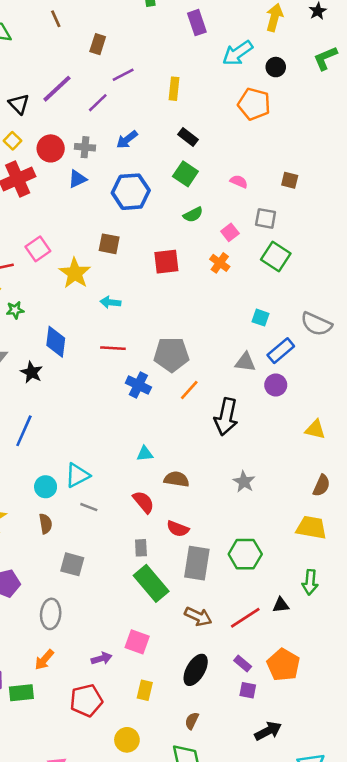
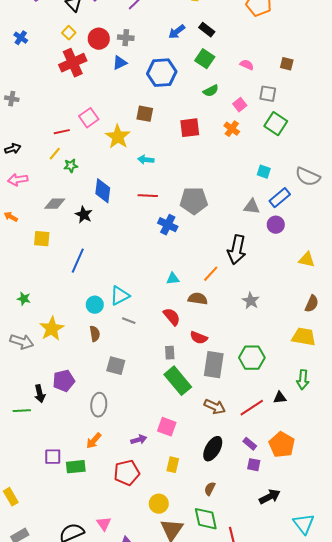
blue arrow: (127, 140) -> (177, 32), moved
orange line: (189, 390) -> (211, 274), moved

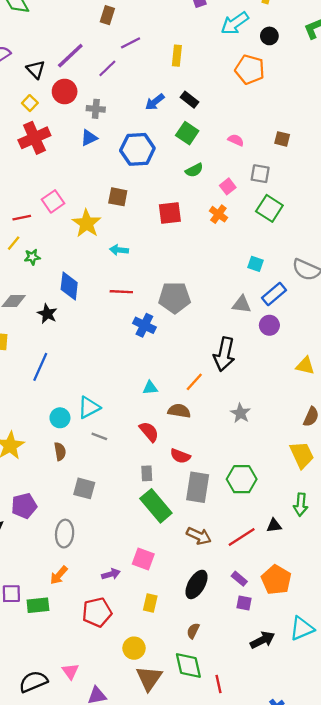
red circle: (99, 39) -> (65, 92), moved
yellow trapezoid: (304, 337) -> (302, 455), turned 55
cyan triangle: (304, 524) -> (302, 628), moved, turned 45

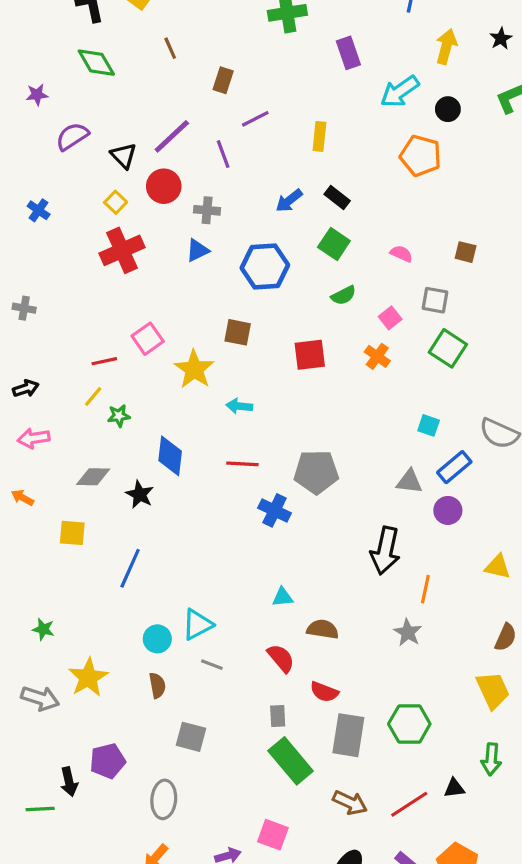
purple line: (107, 68) -> (223, 154), turned -66
orange line: (194, 382) -> (425, 589), moved, turned -30

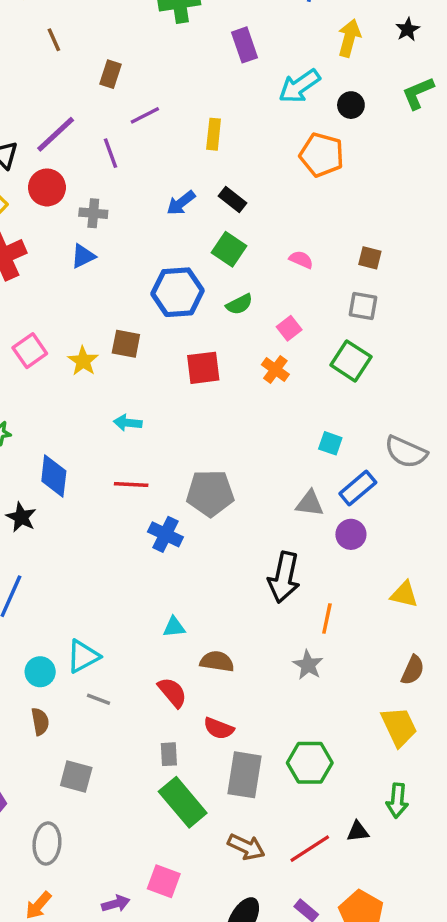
blue hexagon: (265, 266) -> (177, 292), moved
gray square: (435, 300) -> (363, 306), moved
yellow star: (194, 369) -> (83, 361), moved, size x0.7

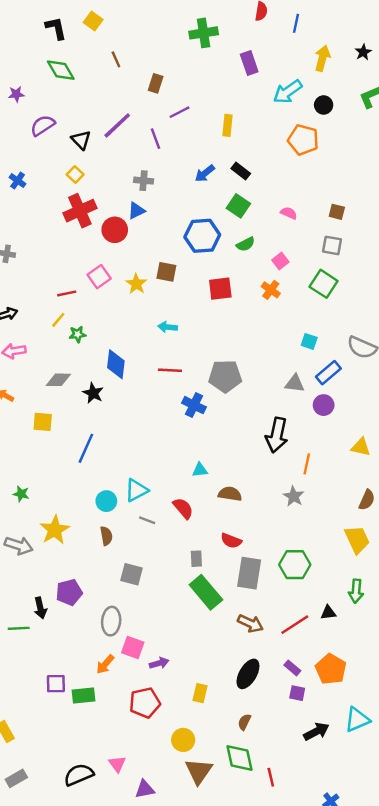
red circle: (47, 187) -> (115, 230), moved
red semicircle: (172, 692) -> (183, 508), moved
pink square: (164, 881) -> (133, 648), moved

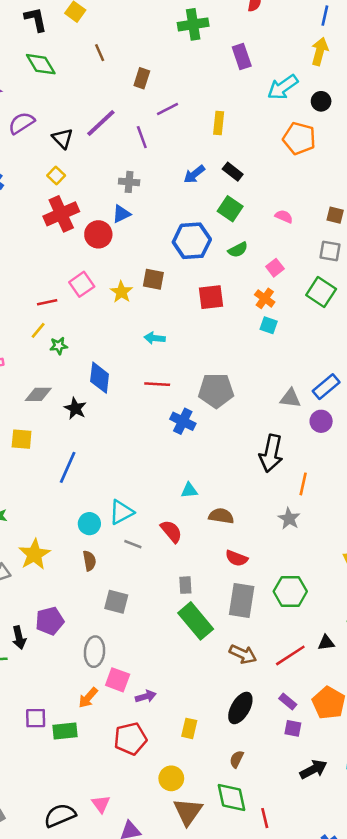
blue line: (296, 23) -> (325, 16), moved
cyan square: (309, 341) -> (269, 325), moved
red semicircle: (231, 541) -> (237, 558), moved

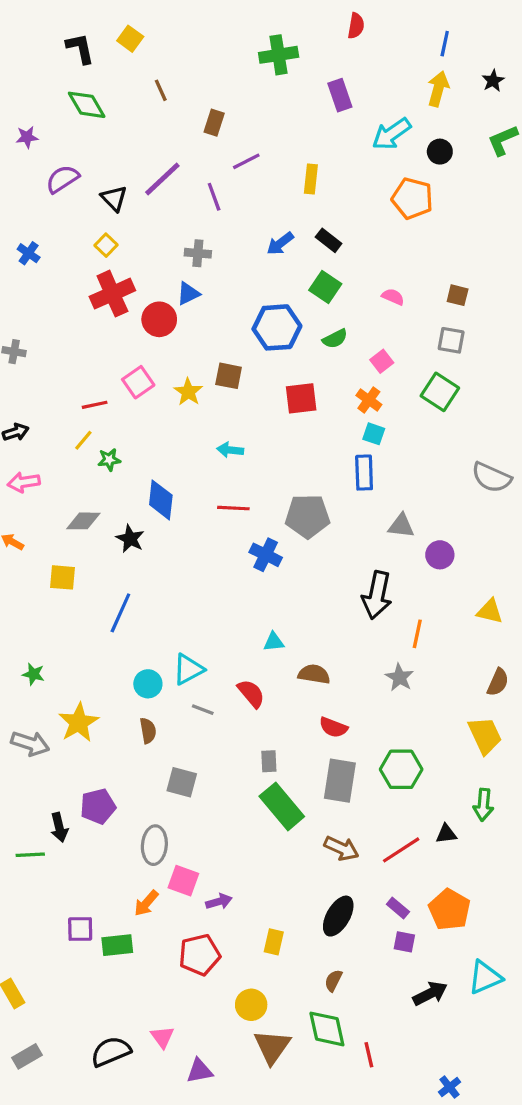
blue rectangle: (326, 387) -> (364, 473), moved, turned -52

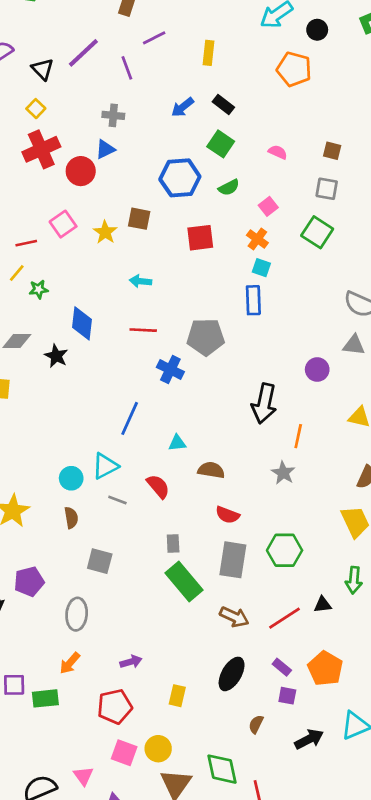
gray triangle: (401, 526) -> (354, 345), moved
blue line: (120, 613) -> (130, 418), moved
pink square: (183, 881) -> (124, 753), moved
brown semicircle: (333, 981) -> (256, 724), moved

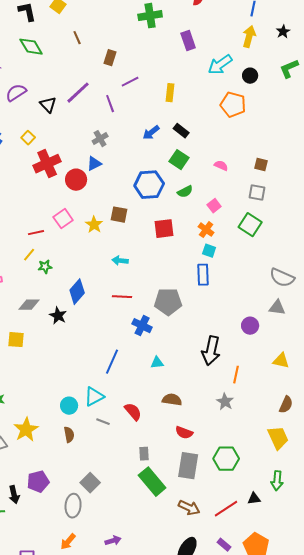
yellow square: (36, 109) -> (28, 138), moved
gray cross: (113, 115) -> (100, 139), turned -35
blue diamond: (82, 323) -> (77, 292), turned 35
cyan triangle: (177, 443) -> (157, 363), moved
gray square: (100, 561) -> (90, 483), moved, turned 30

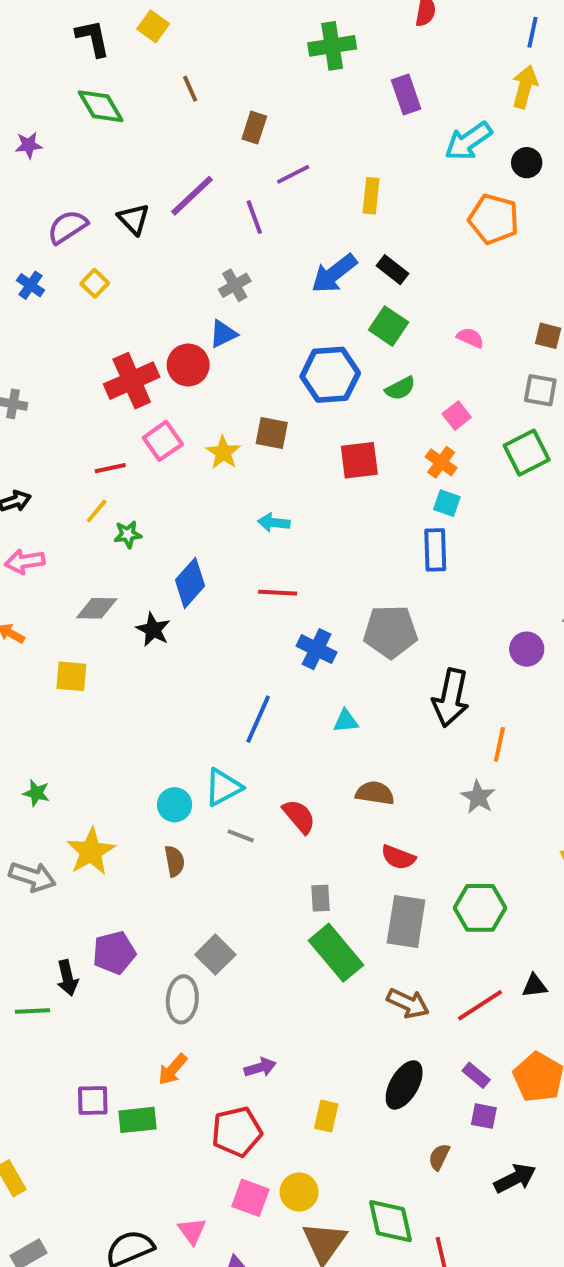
purple semicircle: (16, 93) -> (67, 227), moved
blue arrow: (151, 133) -> (334, 274), size x1.4
red cross: (47, 164) -> (132, 381), moved
green square: (250, 225) -> (527, 453), turned 30
gray pentagon: (168, 302) -> (390, 632), moved

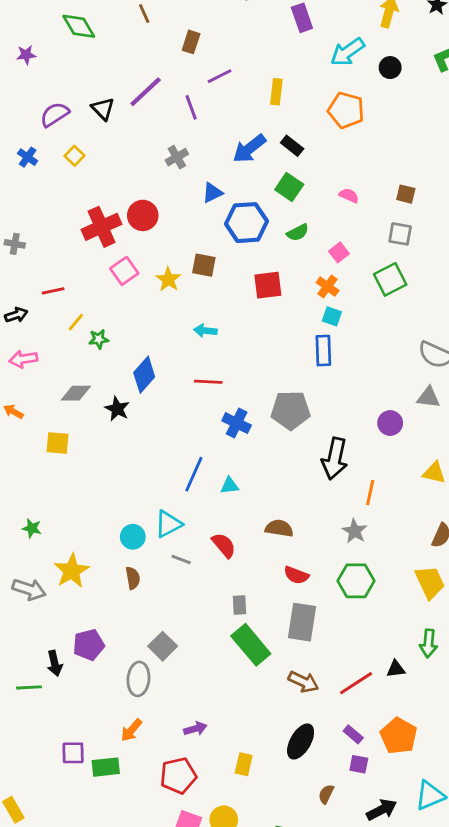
orange pentagon: (494, 219) -> (346, 110), moved
blue triangle: (223, 334) -> (212, 193), moved
red line: (110, 468) -> (53, 291), moved
cyan triangle: (346, 721) -> (229, 486), moved
green hexagon: (480, 908) -> (356, 581), moved

